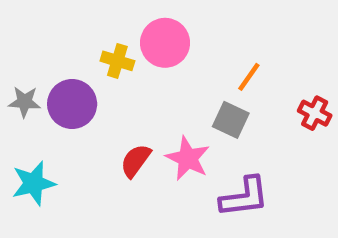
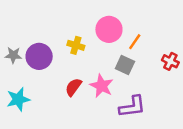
pink circle: (165, 43) -> (109, 29), moved
yellow cross: (117, 61) -> (76, 45), moved

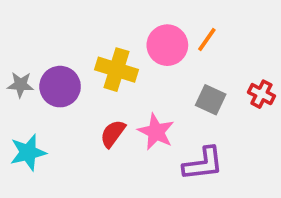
orange line: (135, 42) -> (207, 39), moved
yellow cross: (76, 45) -> (116, 70), size x1.5
gray square: (125, 65) -> (211, 100), moved

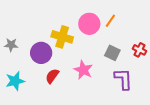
purple circle: (60, 87) -> (41, 53), moved
red semicircle: (113, 134) -> (52, 76), moved
purple L-shape: (203, 164) -> (123, 79), moved, turned -85

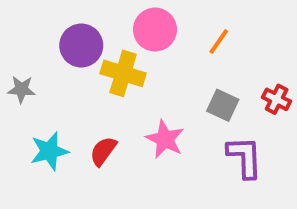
pink circle: (89, 24) -> (155, 30), moved
purple circle: (41, 53) -> (81, 45), moved
cyan star: (15, 81) -> (49, 151), moved

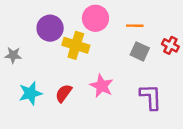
orange line: (219, 42) -> (135, 26), turned 56
red cross: (277, 99) -> (170, 45), moved
gray square: (223, 105) -> (140, 51), moved

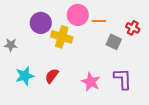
orange line: (135, 26) -> (99, 21), moved
red cross: (170, 45) -> (133, 28), moved
pink star: (102, 86) -> (91, 82), moved

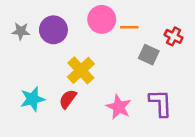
yellow cross: (62, 37) -> (81, 70), moved, turned 30
gray star: (11, 45) -> (21, 31), moved

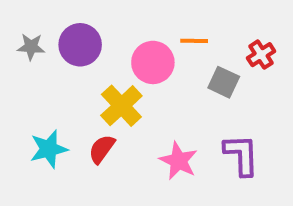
pink circle: (102, 19) -> (153, 62), moved
red cross: (174, 36) -> (261, 55), turned 30

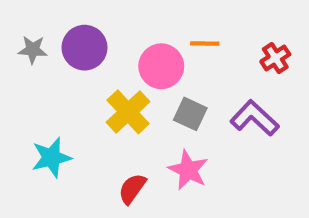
gray square: (224, 82) -> (190, 114), moved
red semicircle: (102, 149) -> (132, 189), moved
purple L-shape: (241, 155) -> (255, 118), moved, turned -45

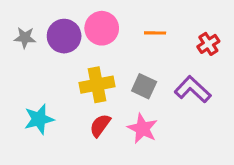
pink circle: (161, 66) -> (102, 28), moved
yellow cross: (128, 112) -> (97, 85), turned 32
red semicircle: (132, 189) -> (100, 125), moved

